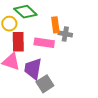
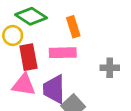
gray cross: (65, 34) -> (110, 68), moved

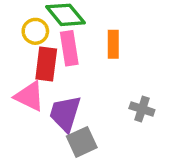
pink rectangle: (63, 53) -> (69, 48), moved, turned 65

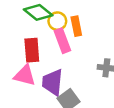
yellow circle: (35, 31) -> (57, 21), moved
pink rectangle: (69, 48) -> (62, 41), moved

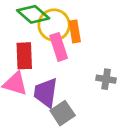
yellow circle: (57, 21) -> (54, 25), size x1.5

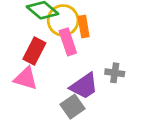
red rectangle: (24, 56) -> (34, 51), turned 30
purple trapezoid: (46, 93) -> (84, 86), moved, turned -132

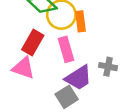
pink rectangle: (68, 42) -> (66, 49), moved

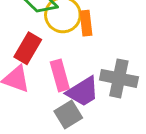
pink rectangle: (66, 49) -> (60, 75), moved
gray cross: (108, 67) -> (119, 78), size x1.6

